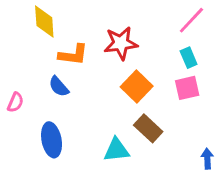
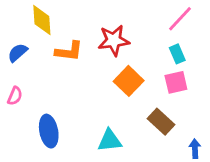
blue semicircle: (59, 86) -> (18, 53), moved, turned 90
brown rectangle: (148, 128) -> (161, 122), moved

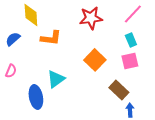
red star: (114, 40) -> (91, 18), moved
cyan triangle: (110, 141) -> (56, 79), moved, turned -30
blue arrow: (195, 149) -> (130, 110), moved

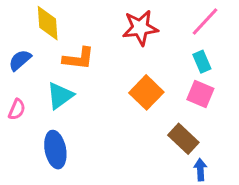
pink square: (130, 61) -> (200, 94), turned 36
cyan triangle: (56, 79) -> (60, 96), moved

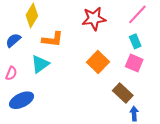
yellow diamond: (48, 23) -> (32, 15), turned 35
blue ellipse: (55, 150) -> (22, 100), moved, turned 75

